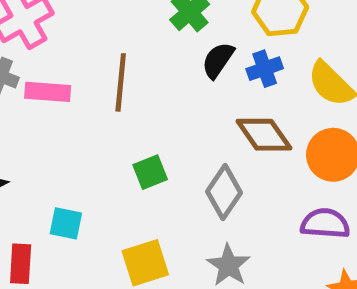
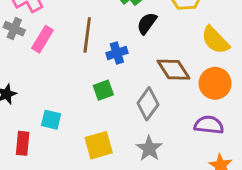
blue cross: (265, 69) -> (117, 53), moved
pink rectangle: (48, 92) -> (43, 39), turned -65

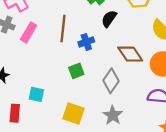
yellow square: (99, 145) -> (73, 114), turned 35

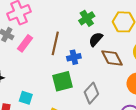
brown diamond: (130, 54) -> (112, 58), moved
green square: (76, 71) -> (62, 81), size x1.5

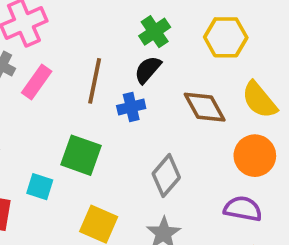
black semicircle: (96, 39) -> (148, 70), moved
green square: (62, 81) -> (81, 155), moved, turned 35

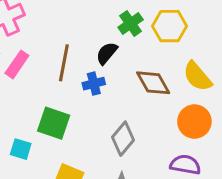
green cross: (155, 32) -> (131, 23), moved

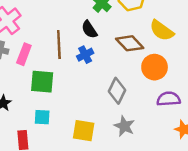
black semicircle: (107, 53) -> (89, 29), turned -60
orange circle: (194, 122) -> (155, 67), moved
green square: (54, 123) -> (42, 82), moved

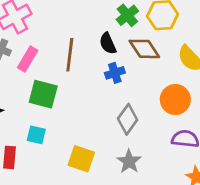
brown diamond: (130, 43) -> (144, 49), moved
blue cross: (85, 55) -> (115, 73), moved

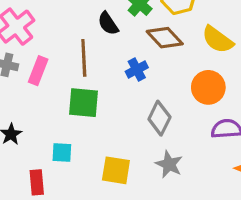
black semicircle: (108, 43) -> (108, 23), moved
green square: (43, 94) -> (84, 103), moved

